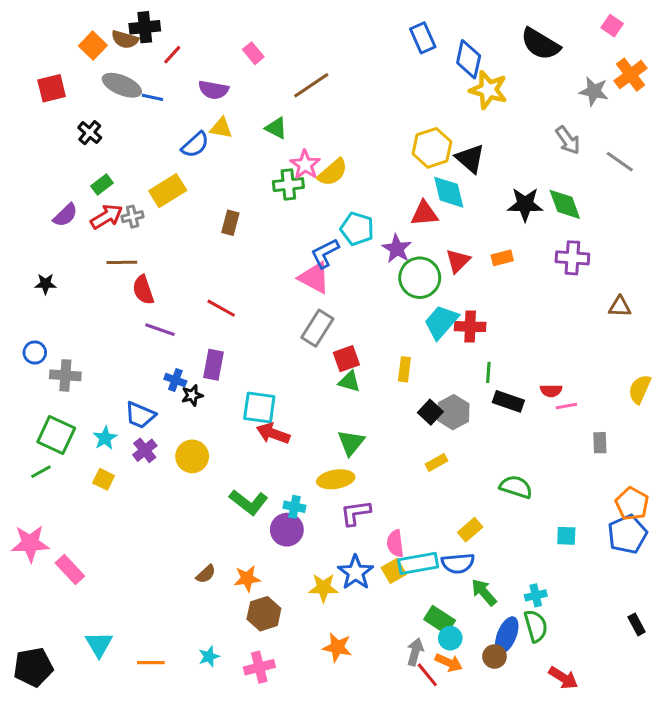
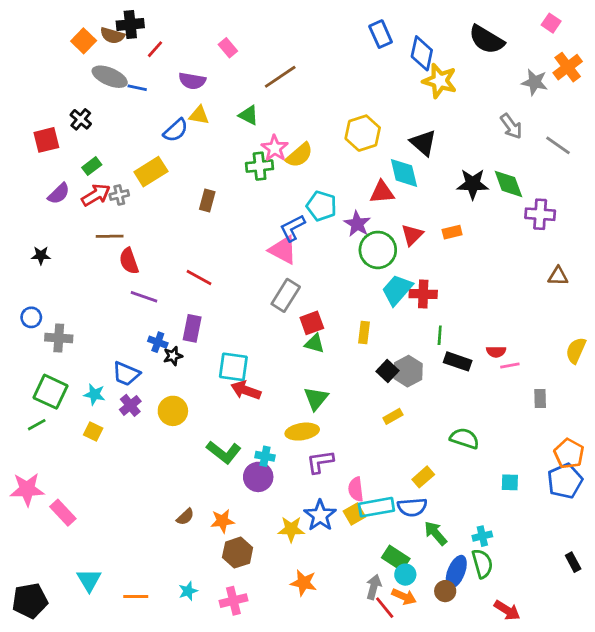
red square: (52, 88) -> (46, 140), moved
yellow hexagon: (432, 148) -> (363, 133), moved
purple cross: (572, 258) -> (540, 214), moved
cyan star: (105, 438) -> (95, 394), turned -30

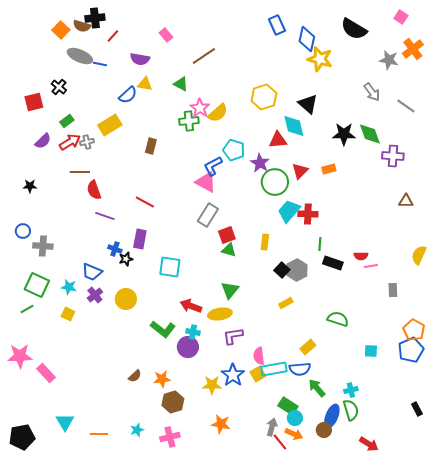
red arrow: (246, 390) -> (191, 306), moved

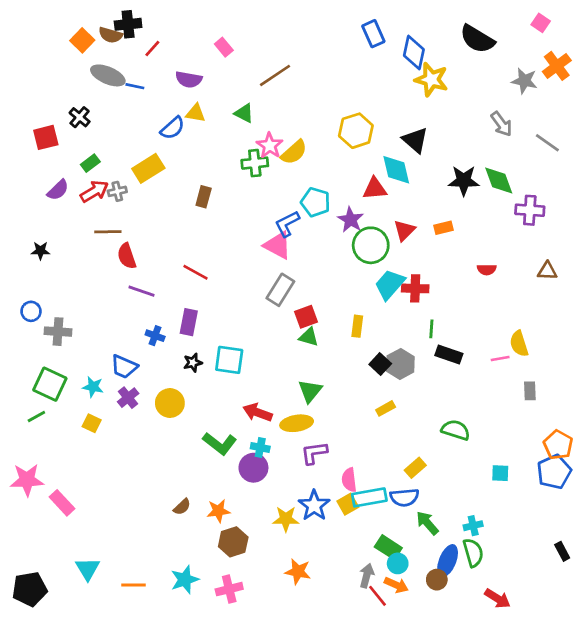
yellow semicircle: (419, 255) -> (519, 344), moved, turned -42
red semicircle: (361, 256) -> (487, 270), moved
black star: (126, 259) -> (193, 363), moved
cyan star: (137, 430) -> (185, 580), size x1.5

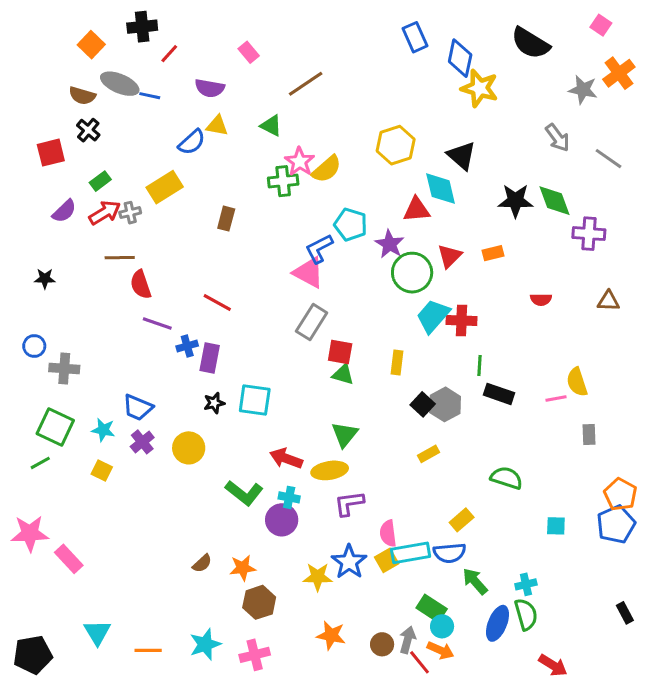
brown semicircle: (111, 35) -> (82, 96), moved
red square: (306, 317) -> (340, 352), turned 30
blue cross: (155, 336) -> (187, 346), moved, turned -36
brown circle: (437, 580) -> (382, 644), moved

